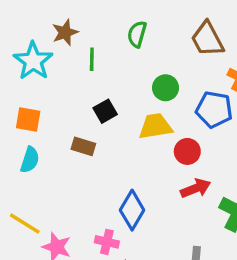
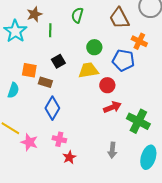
orange square: (28, 120) -> (29, 70), moved
blue diamond: (132, 210) -> (52, 108), moved

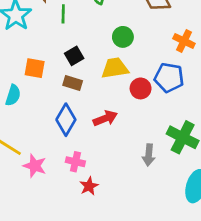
orange cross: (139, 41) -> (184, 41), moved
blue pentagon: (123, 60) -> (169, 78), moved
brown rectangle: (45, 82) -> (73, 83), moved
red arrow: (112, 107) -> (105, 118), moved
gray arrow: (112, 150) -> (149, 155), moved

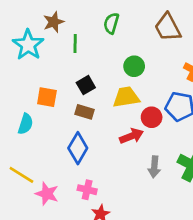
red arrow: (105, 118) -> (131, 136), moved
gray arrow: (149, 155) -> (154, 167), moved

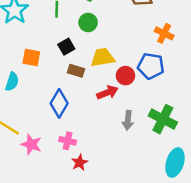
green circle: (134, 66) -> (88, 23), moved
brown rectangle: (84, 112) -> (76, 71), moved

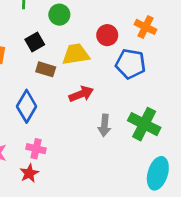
red circle: (125, 76) -> (107, 35), moved
red star: (80, 163) -> (29, 173), moved

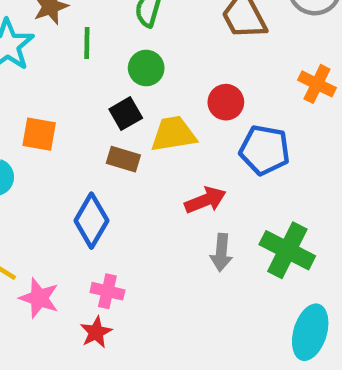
orange cross: (146, 27) -> (317, 84), moved
black square: (35, 42) -> (126, 114), moved
red arrow: (81, 94) -> (205, 200), moved

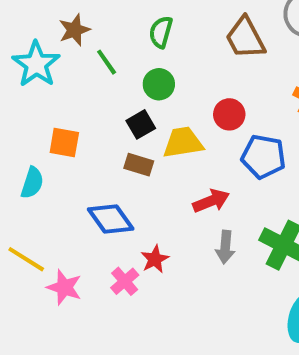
green line: (87, 43) -> (107, 62), turned -36
blue diamond: (91, 221) -> (111, 219), turned -66
pink cross: (107, 291) -> (125, 281), turned 36
red star: (96, 332) -> (155, 259), moved

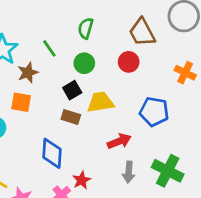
brown star: (74, 30) -> (28, 73), moved
red circle: (229, 114) -> (129, 62), moved
blue diamond: (111, 219) -> (52, 153), turned 40

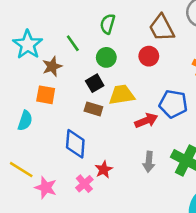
red arrow: (119, 141) -> (146, 121), moved

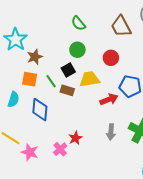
green semicircle: (108, 24) -> (78, 23), turned -56
green line: (73, 43) -> (51, 81), moved
red circle: (149, 56) -> (111, 58), moved
blue diamond: (75, 144) -> (40, 110), moved

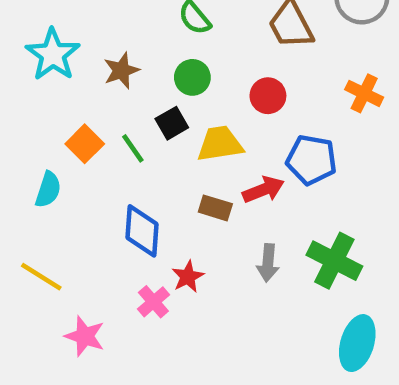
brown star: (35, 57) -> (121, 71), moved
orange square: (30, 79) -> (85, 144), turned 35
brown rectangle: (67, 90) -> (215, 208), moved
blue diamond: (40, 110) -> (142, 231), moved
pink star: (30, 152) -> (85, 336), moved

